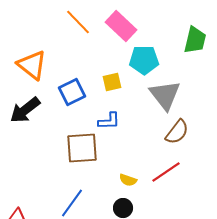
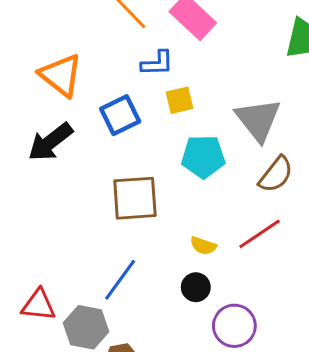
cyan pentagon: (144, 60) -> (203, 157), moved
blue L-shape: (109, 121) -> (157, 63), moved

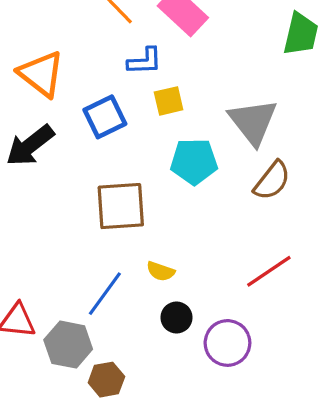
red line: (260, 234) -> (269, 271), moved
yellow semicircle: (203, 246) -> (161, 271), moved
black circle: (196, 287) -> (177, 317), moved

